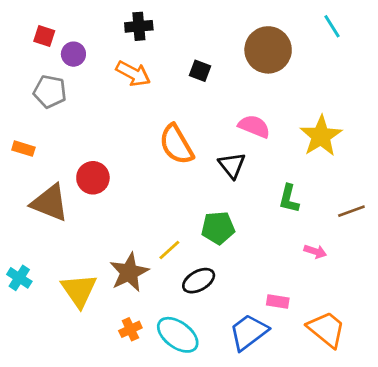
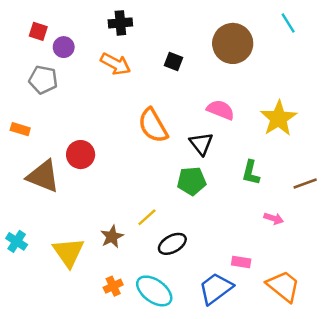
green pentagon: (218, 228) -> (192, 181), moved
brown star: (129, 272) -> (112, 237), size x0.7

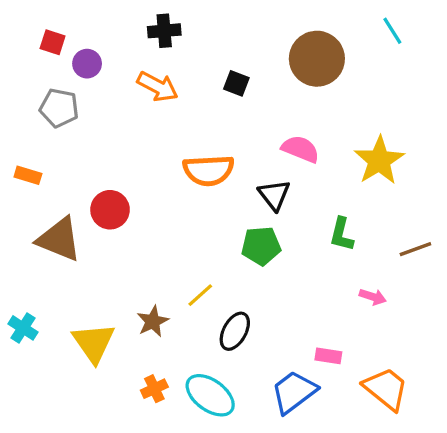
orange semicircle: (153, 126) -> (209, 170), turned -63
black ellipse: (172, 244) -> (235, 331), turned -32

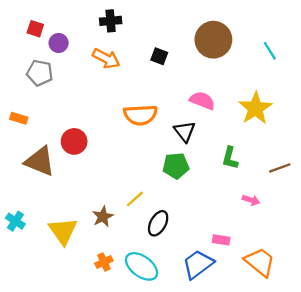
cyan line: (392, 31) -> (270, 51), moved

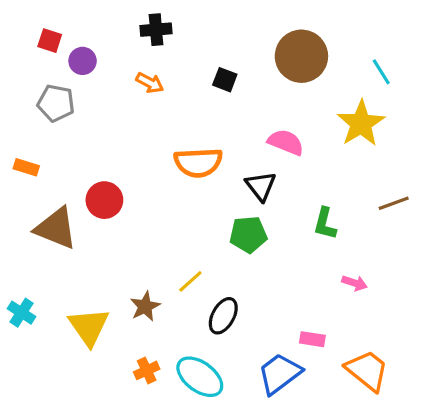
orange arrow: (106, 58) -> (150, 83), size x0.7
yellow star: (255, 108) -> (361, 123), moved
brown line: (280, 168) -> (394, 203), moved

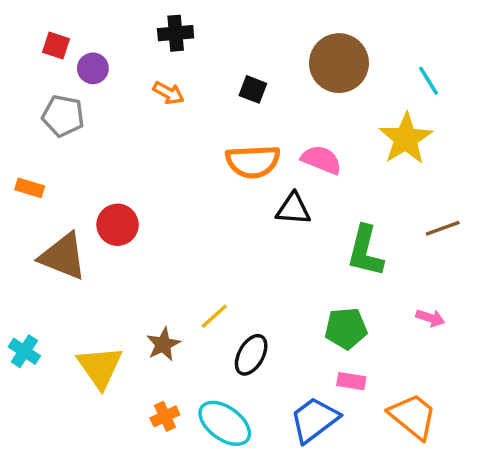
orange semicircle: (198, 163) -> (253, 161), moved
black triangle: (261, 186) -> (293, 209), turned -48
green L-shape: (325, 224) -> (365, 251), size x1.4
green pentagon: (248, 234) -> (346, 328), moved
pink arrow: (355, 283) -> (430, 318), moved

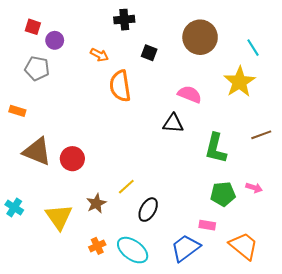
black cross: (176, 33) -> (124, 20), moved
orange semicircle: (253, 161) -> (120, 86), moved, turned 84
red circle: (118, 225) -> (72, 159), moved
green pentagon: (346, 328) -> (223, 194), moved

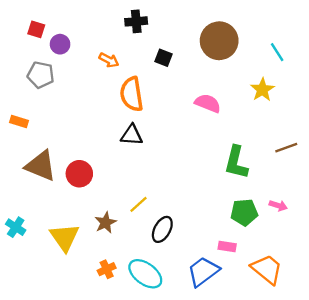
yellow star: (240, 82) -> (262, 90), size x0.7
black triangle: (173, 123) -> (132, 135), moved

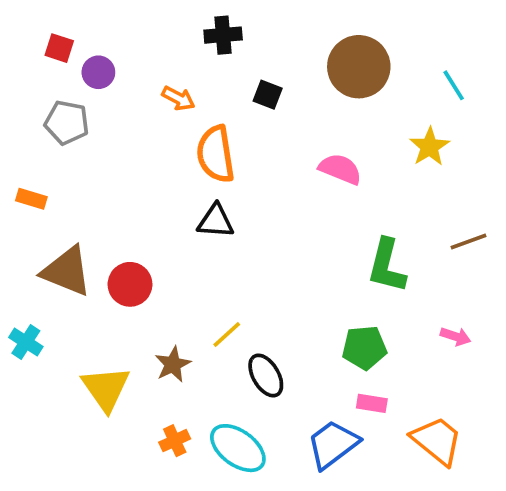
green pentagon: (244, 212) -> (364, 348), moved
cyan cross: (16, 227) -> (26, 342), moved
black ellipse: (162, 229) -> (266, 375), turned -60

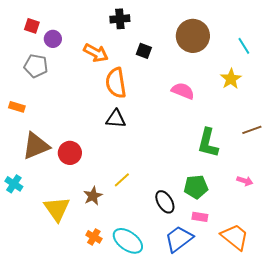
orange arrow: (178, 98) -> (96, 53), size x1.4
brown triangle: (67, 271) -> (36, 146), turned -44
black ellipse: (266, 375) -> (165, 202), moved
orange cross: (175, 441) -> (94, 237), turned -35

